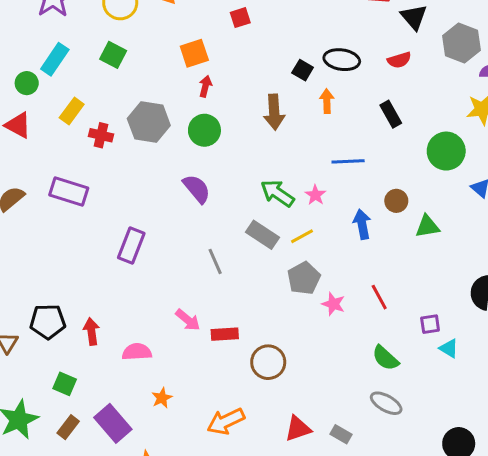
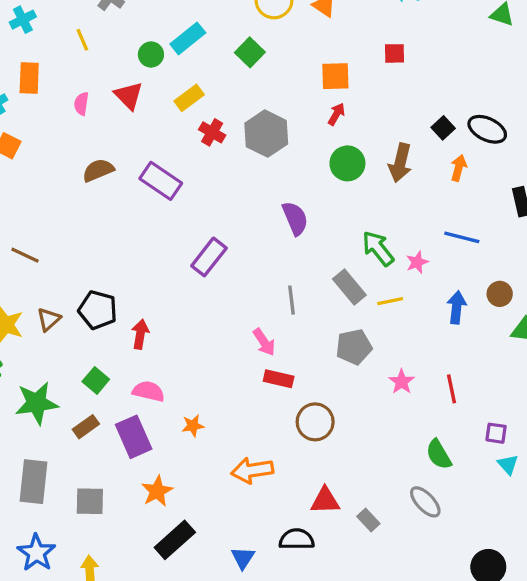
green circle: (204, 130) -> (347, 163), moved
gray pentagon: (304, 278) -> (354, 347), moved
pink arrow: (188, 320) -> (264, 342), moved
pink semicircle: (137, 352) -> (148, 391), moved

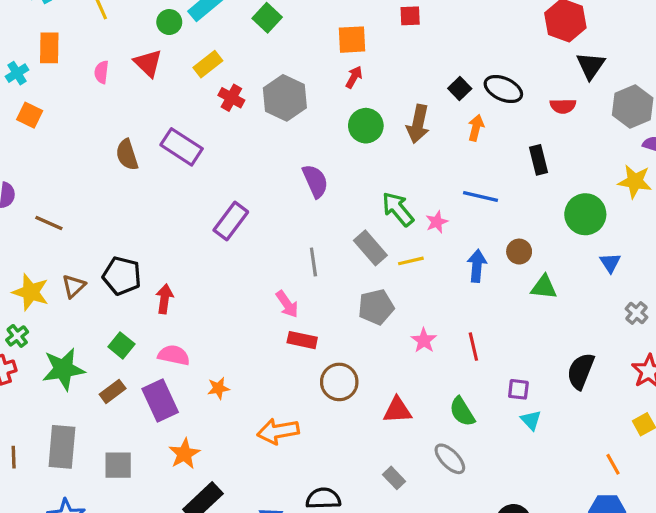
brown semicircle: (98, 170) -> (127, 155), moved, turned -84
red triangle: (325, 501) -> (397, 410), moved

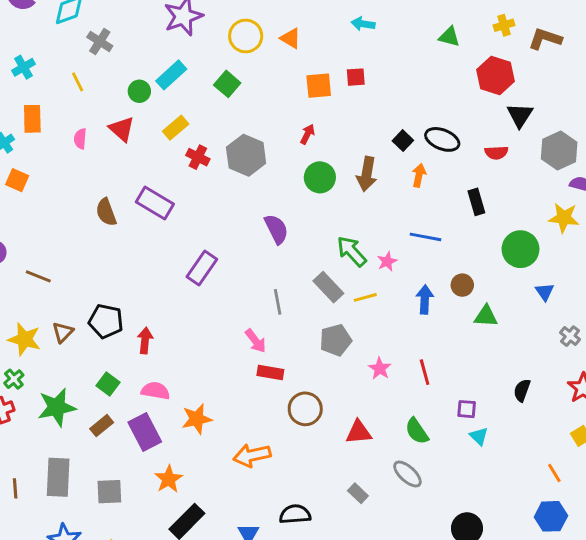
orange square: (352, 40) -> (319, 86), moved
black semicircle: (581, 371) -> (522, 390), size x0.7
orange star: (218, 388) -> (197, 419), size x1.5

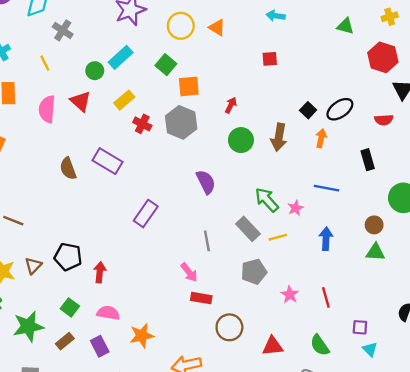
orange square: (319, 86) -> (189, 86), moved
pink semicircle: (80, 139) -> (47, 109), size x1.6
black ellipse: (442, 139) -> (340, 109), turned -56
brown circle: (462, 285) -> (374, 225), moved
purple rectangle: (145, 432) -> (100, 346), size x0.7

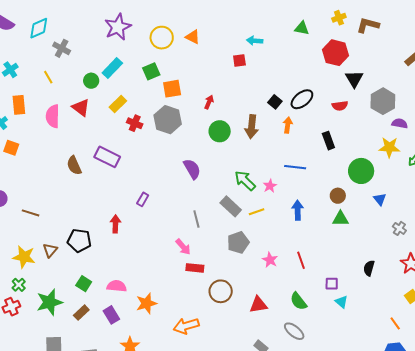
cyan arrow: (276, 16) -> (255, 41), moved
green square: (166, 65) -> (151, 71), turned 30
purple rectangle: (146, 214) -> (143, 199), size x0.6
red arrow: (100, 272) -> (115, 224), moved

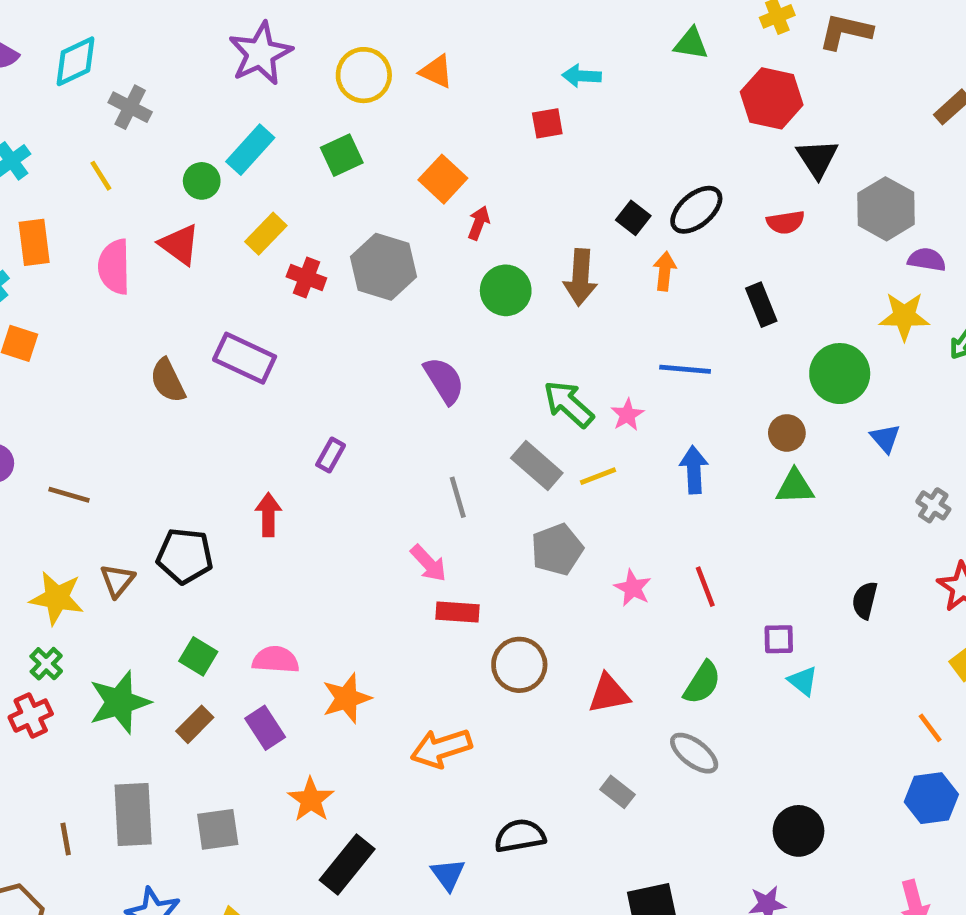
orange square: (172, 89) -> (443, 179), moved, turned -36
green semicircle: (298, 301) -> (702, 683), turned -108

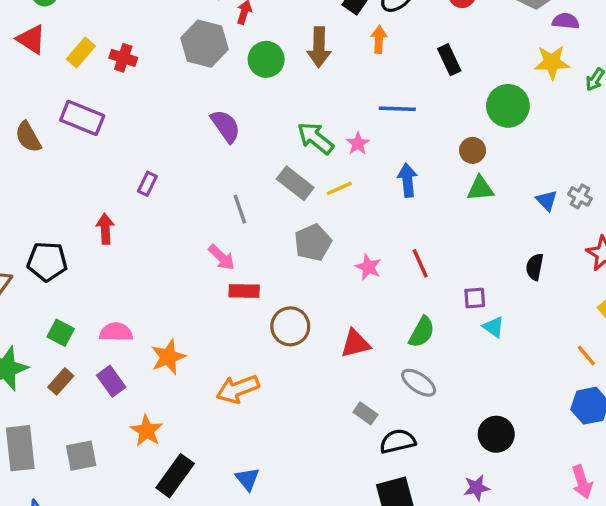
yellow rectangle: (266, 234) -> (81, 52), moved
gray hexagon: (384, 267) -> (205, 44), moved
blue triangle: (885, 438) -> (547, 200), moved
black semicircle: (520, 836) -> (398, 441), moved

